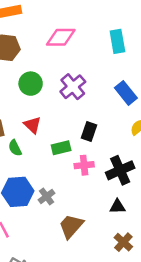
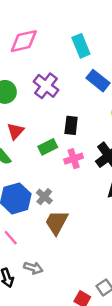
cyan rectangle: (117, 41) -> (81, 46), moved
red triangle: (32, 125) -> (15, 131), turned 42
brown trapezoid: (71, 226) -> (57, 222), moved

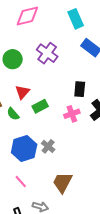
black rectangle: (71, 125) -> (80, 89), moved
green rectangle: (48, 147) -> (40, 106), moved
brown trapezoid: (57, 222) -> (63, 182), moved

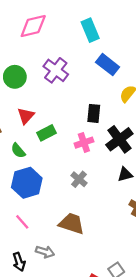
green semicircle: (13, 114) -> (18, 151), moved
gray cross: (48, 146) -> (79, 179), moved
brown trapezoid: (63, 182) -> (72, 224), turned 80

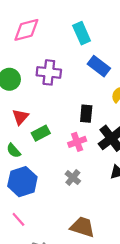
purple cross: (56, 70) -> (49, 72), turned -30
brown trapezoid: (72, 224) -> (82, 227), moved

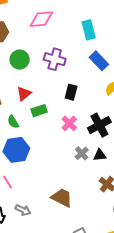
black rectangle: (86, 114) -> (71, 92), moved
pink cross: (77, 142) -> (69, 123), turned -35
gray cross: (73, 178) -> (82, 153), moved

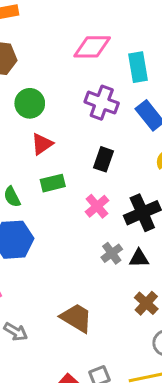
pink diamond: (41, 19) -> (92, 47), moved
purple cross: (55, 59) -> (102, 103), moved
red triangle: (24, 94) -> (42, 144), moved

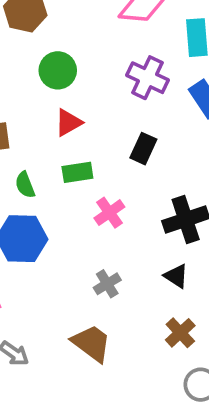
pink cross: (97, 206) -> (109, 213), moved
gray cross: (112, 253) -> (107, 284), moved
black triangle: (139, 258) -> (176, 276), turned 30

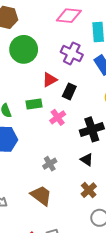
green circle: (58, 70) -> (24, 49), size x1.4
red triangle: (68, 122) -> (50, 80), moved
pink cross: (109, 213) -> (58, 117), moved

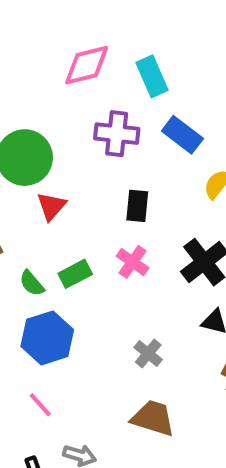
red triangle: (50, 80) -> (51, 206), moved
green rectangle: (34, 104) -> (75, 274), moved

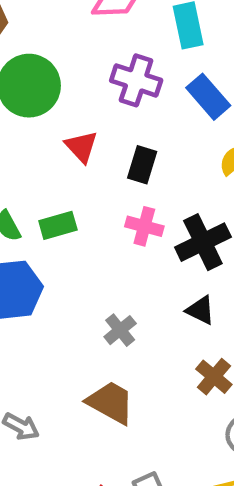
red triangle: (51, 206) -> (81, 147), moved, turned -36
pink cross: (133, 262) -> (144, 226), moved, turned -32

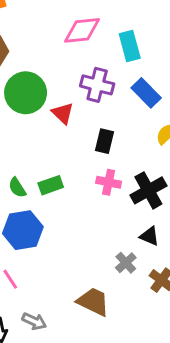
red triangle: (81, 147) -> (63, 113), moved
gray cross: (120, 330) -> (126, 263), moved

